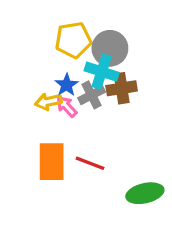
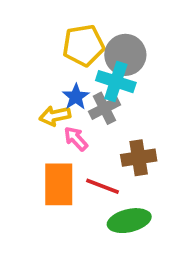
brown cross: (122, 88) -> (139, 158), moved
pink arrow: (67, 107) -> (76, 139), moved
green ellipse: (145, 193) -> (129, 221), moved

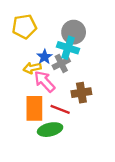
yellow pentagon: (83, 45) -> (24, 27), moved
pink arrow: (76, 139) -> (44, 81), size x1.5
green ellipse: (129, 221) -> (50, 130), moved

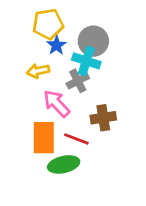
yellow pentagon: (24, 27) -> (48, 24), moved
blue star: (44, 57) -> (56, 45), moved
yellow arrow: (32, 68) -> (38, 71), moved

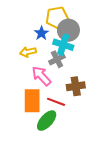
yellow pentagon: (48, 24) -> (57, 18), moved
green ellipse: (64, 164) -> (47, 121), turned -35

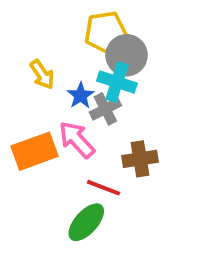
blue star: (41, 33) -> (80, 96), moved
yellow arrow: (28, 52) -> (42, 74), moved, turned -112
orange rectangle: (32, 101) -> (34, 151), moved, turned 70

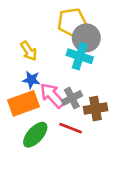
blue star: (80, 96) -> (31, 80), moved, turned -30
gray cross: (105, 109) -> (72, 98), moved
green ellipse: (86, 222) -> (35, 135), moved

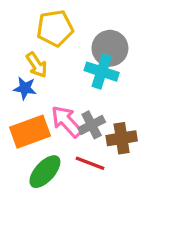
yellow pentagon: (72, 22) -> (55, 28), moved
blue star: (31, 80) -> (25, 88), moved

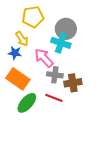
pink arrow: (67, 122) -> (44, 58), moved
gray cross: (92, 125) -> (55, 75), turned 35
orange rectangle: (30, 132) -> (18, 79), turned 55

